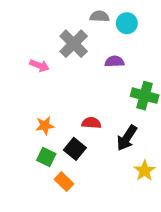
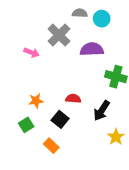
purple semicircle: (115, 61) -> (92, 49), size x1.5
green square: (46, 157) -> (26, 125), moved, turned 32

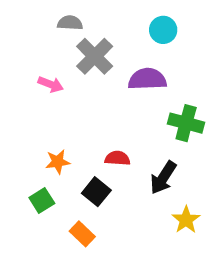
gray semicircle: (80, 13) -> (70, 23), moved

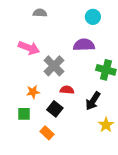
gray cross: (95, 56) -> (54, 66), moved
pink arrow: (51, 84) -> (29, 48), size x1.5
green square: (42, 200) -> (24, 114), turned 32

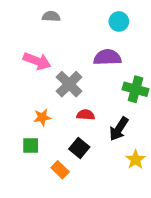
black square: (55, 109) -> (79, 148), moved

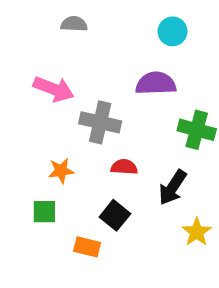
gray cross: (69, 84) -> (100, 122), turned -32
orange rectangle: (60, 170) -> (87, 247), turned -30

